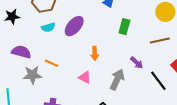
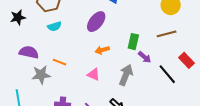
purple ellipse: (74, 26) -> (96, 22), moved
green rectangle: (124, 27) -> (133, 42), moved
orange arrow: (95, 53) -> (102, 50), turned 80

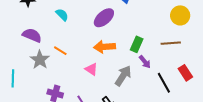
cyan semicircle: (54, 26) -> (62, 15), turned -128
orange arrow: (102, 50) -> (105, 47), size x1.5
gray star: (41, 75) -> (40, 60), turned 30

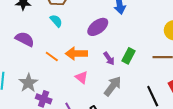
orange arrow: (105, 47) -> (76, 54), moved
gray star: (40, 60) -> (28, 83), moved
purple arrow: (145, 62) -> (109, 59), moved

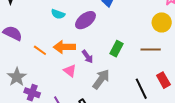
cyan semicircle: (56, 21) -> (58, 14), moved, turned 152
purple arrow: (109, 59) -> (87, 57), moved

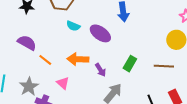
purple ellipse: (85, 20) -> (100, 33), turned 70
orange line: (40, 50) -> (45, 60), moved
pink triangle: (70, 71) -> (63, 83), moved

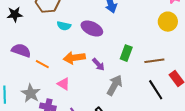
brown line: (164, 66) -> (154, 61), moved

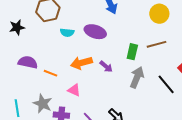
yellow circle: (168, 22) -> (159, 14), moved
brown line: (154, 61) -> (157, 44), moved
gray arrow: (115, 85) -> (137, 77), moved

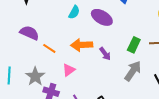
cyan semicircle: (67, 33) -> (74, 12), turned -80
pink triangle: (74, 90) -> (69, 70), turned 48

